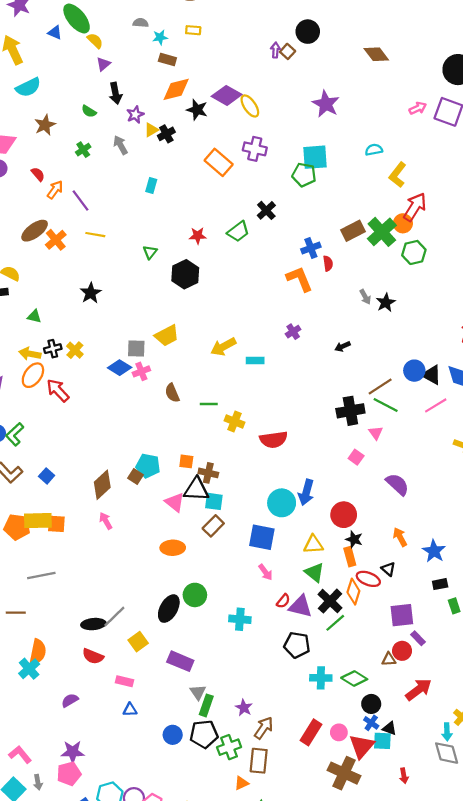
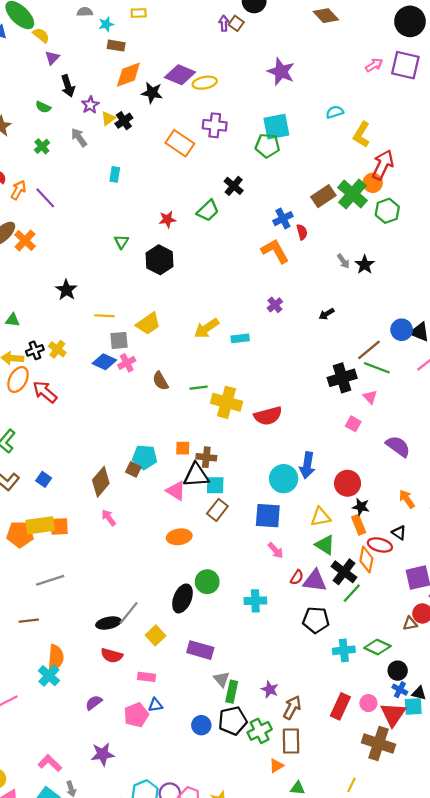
yellow ellipse: (250, 106) -> (205, 83), turned -60
yellow line: (95, 235) -> (104, 316), moved
yellow cross: (235, 422) -> (227, 402), size x1.5
pink pentagon: (69, 774) -> (136, 715), moved

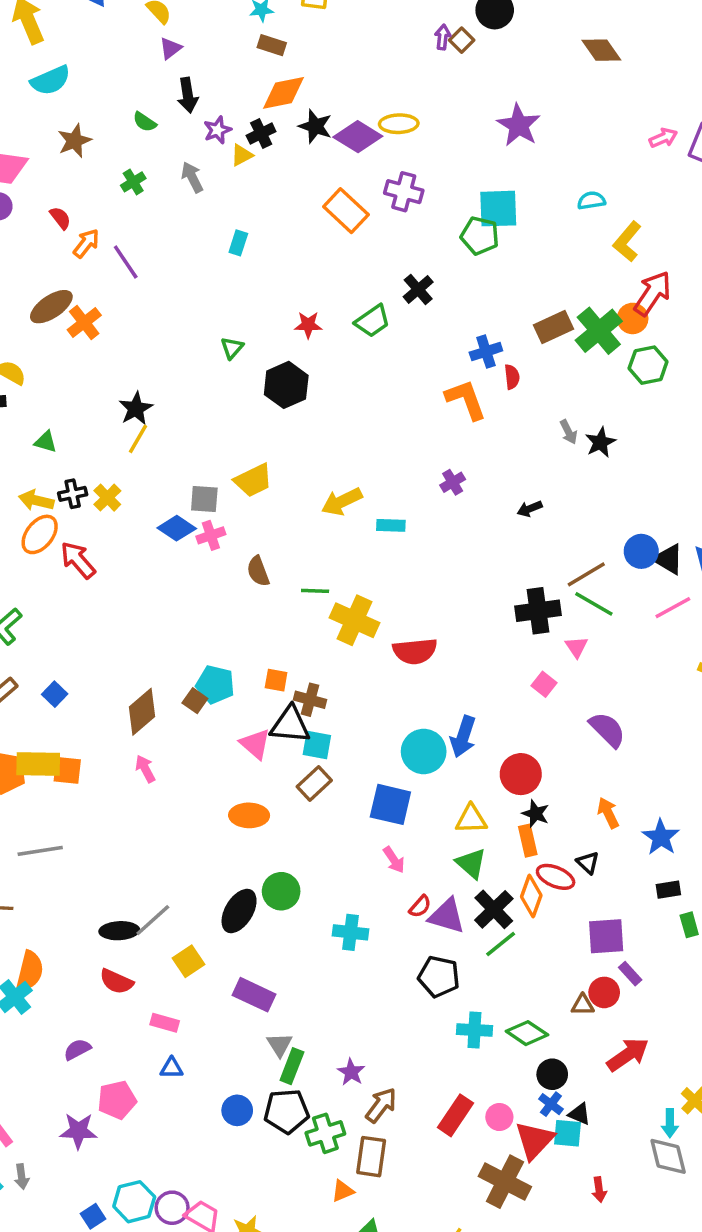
purple diamond: (180, 75) -> (358, 137), moved
black cross: (124, 121) -> (261, 133), moved
yellow line: (104, 316) -> (138, 439), moved, turned -72
pink pentagon: (136, 715) -> (117, 1100), moved

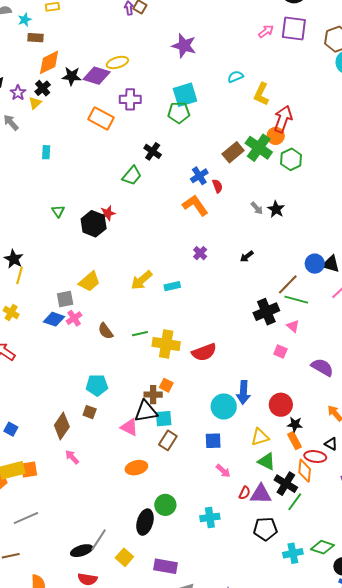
red star: (308, 325) -> (108, 213), moved
orange square: (276, 680) -> (166, 385), moved, turned 32
cyan pentagon: (215, 685) -> (97, 385), moved
blue square: (390, 804) -> (213, 441), size x0.7

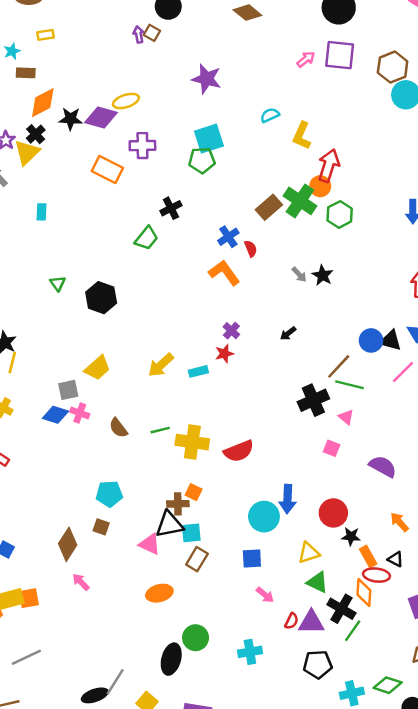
yellow triangle: (35, 103) -> (27, 152), size x1.6
black cross: (153, 151) -> (171, 208), turned 30
red star: (108, 213) -> (224, 354), moved
pink cross: (74, 318) -> (80, 413), turned -35
orange rectangle: (295, 441) -> (368, 556), moved

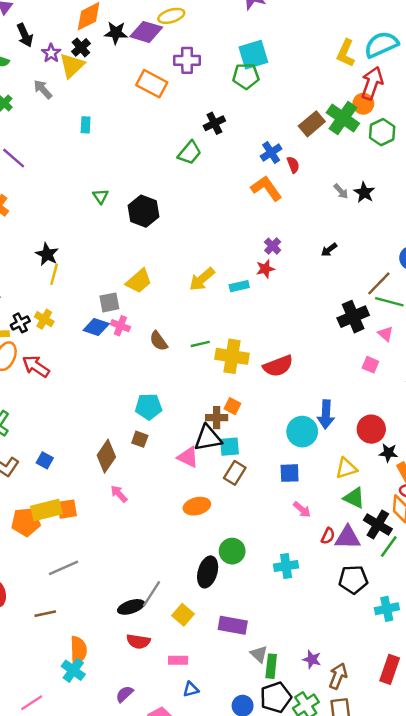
cyan semicircle: (270, 115) -> (381, 45), moved, size x1.8

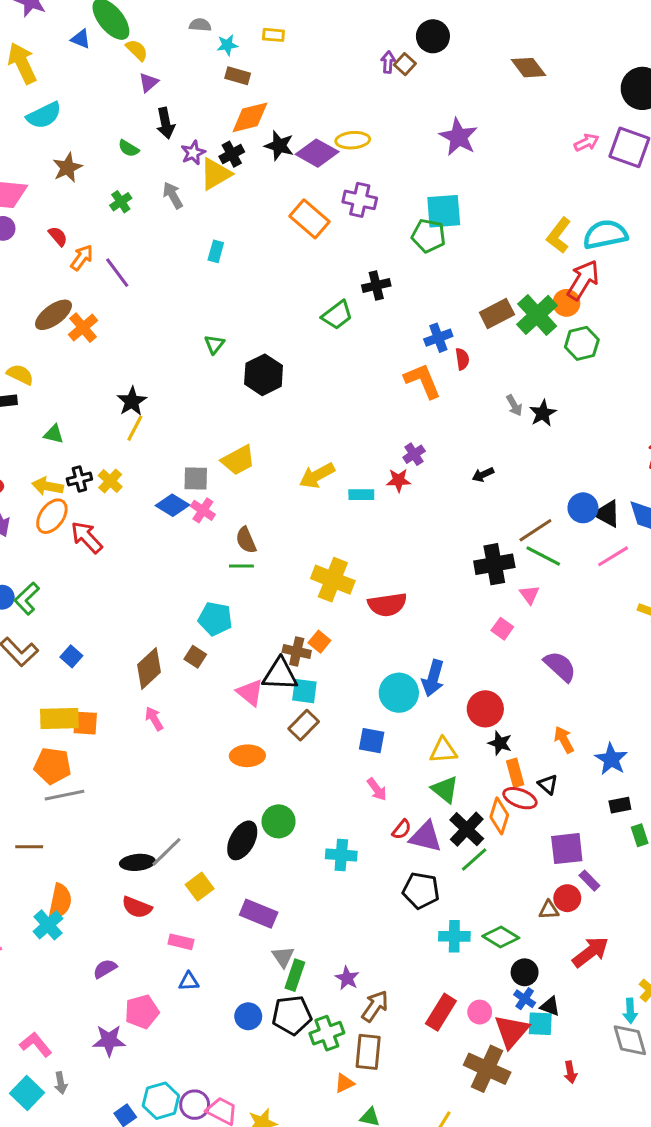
green line: (200, 344) -> (241, 566), moved
orange pentagon: (26, 522) -> (52, 766), moved

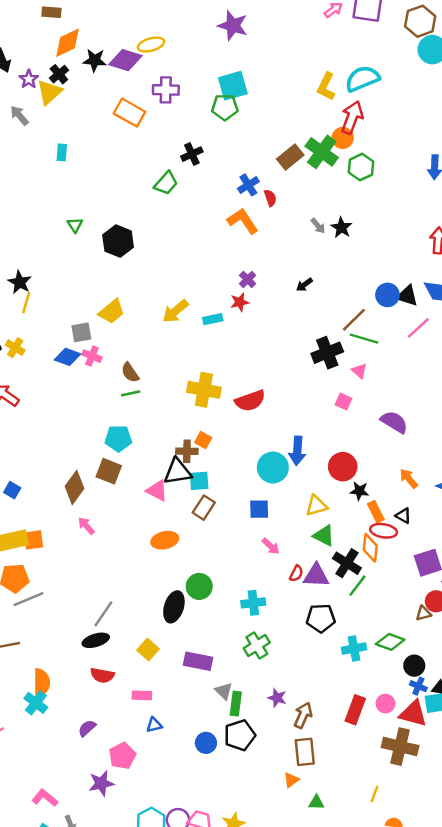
brown square: (195, 657) -> (109, 471), size x1.5
gray line: (167, 852) -> (103, 614), moved
red triangle: (512, 1031) -> (413, 714), turned -44
green cross: (327, 1033) -> (257, 645), moved

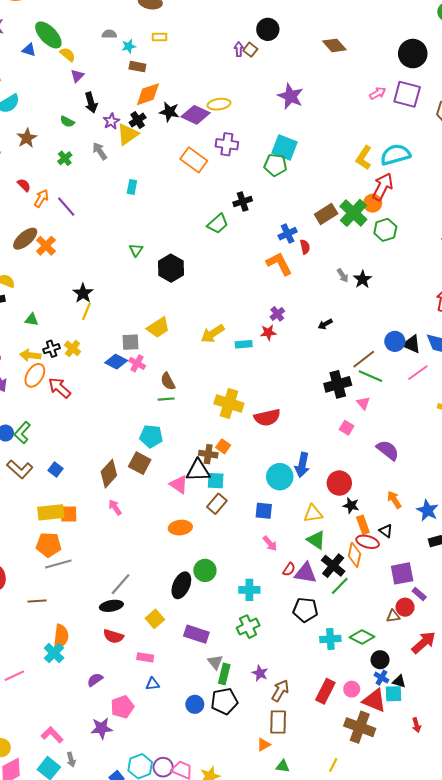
cyan square: (233, 86) -> (284, 147), turned 30

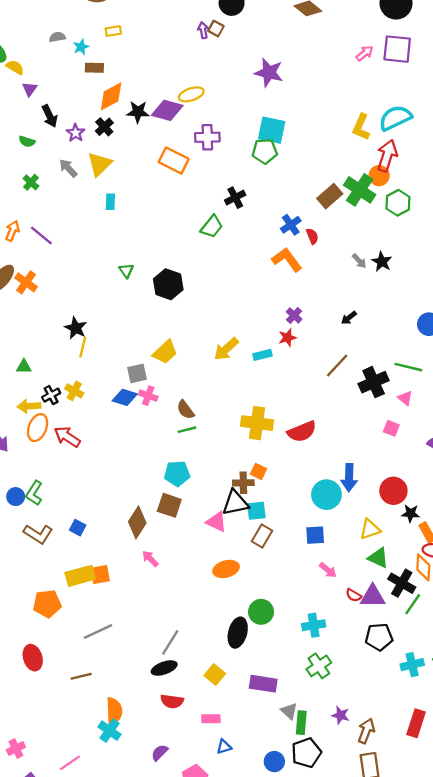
yellow triangle: (128, 134) -> (100, 164), moved
brown line: (364, 359) -> (337, 365), moved
orange pentagon: (49, 545) -> (47, 604), moved
red semicircle: (289, 569) -> (354, 595), turned 96

